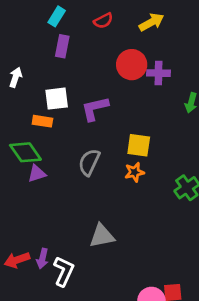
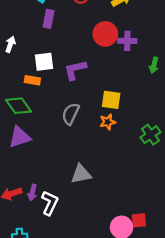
purple triangle: (37, 174) -> (20, 137), moved, size x1.5

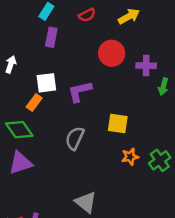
purple cross: (127, 41) -> (146, 66), moved
orange rectangle: (32, 80) -> (34, 102), turned -63
orange star: (108, 122) -> (130, 157), moved
gray triangle: (81, 174) -> (86, 202), turned 50

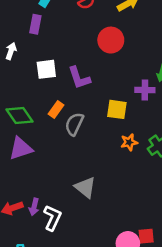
purple rectangle: (51, 37) -> (35, 24), moved
purple cross: (146, 66) -> (145, 90), moved
purple L-shape: (80, 91) -> (79, 78), turned -95
orange rectangle: (34, 102) -> (56, 109), moved

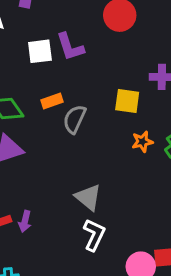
purple L-shape: (79, 78) -> (70, 47), moved
orange rectangle: (56, 109) -> (52, 101), turned 35
white L-shape: (52, 218) -> (94, 235), moved

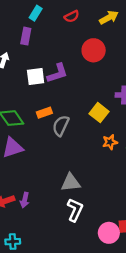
purple L-shape: (70, 47) -> (57, 73), turned -90
yellow square: (127, 101) -> (99, 113), turned 30
gray triangle: (88, 197) -> (71, 183), turned -45

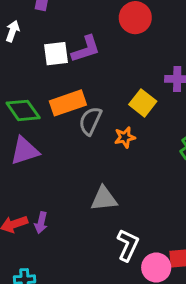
orange rectangle: (44, 113) -> (68, 103), size x1.6
orange star: (110, 142) -> (125, 137), moved
white L-shape: (75, 210) -> (128, 245), moved

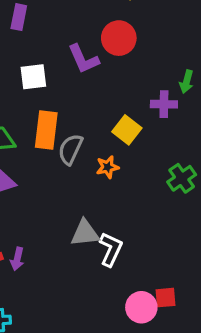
purple L-shape: (86, 49) -> (83, 59), moved, turned 84
orange rectangle: (68, 103) -> (46, 130), turned -64
white L-shape: (128, 245) -> (111, 249), moved

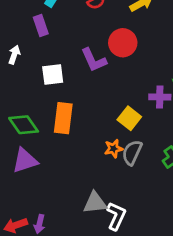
purple rectangle: (19, 17) -> (41, 26), turned -30
gray semicircle: (70, 149) -> (132, 153), moved

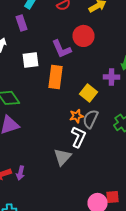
orange rectangle: (63, 118) -> (56, 77), moved
gray triangle: (95, 203) -> (62, 157), turned -42
white L-shape: (116, 216) -> (78, 137), moved

